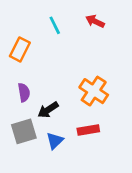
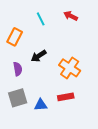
black arrow: (48, 110) -> (39, 56), moved
blue triangle: (55, 141) -> (41, 105), turned 40

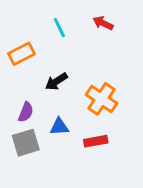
orange rectangle: (15, 37) -> (21, 54), turned 36
purple semicircle: (18, 69) -> (26, 112), moved, turned 32
blue triangle: (41, 105) -> (59, 127), moved

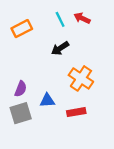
cyan line: (59, 28) -> (60, 19), moved
orange rectangle: (21, 54) -> (22, 29), moved
black arrow: (56, 81) -> (60, 48), moved

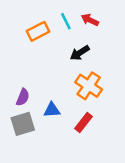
orange rectangle: (22, 29) -> (38, 31), moved
black arrow: (60, 48) -> (80, 53), moved
red rectangle: (76, 112) -> (84, 123), turned -42

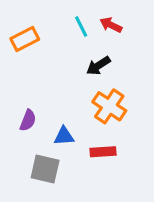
orange rectangle: (38, 31) -> (25, 39), moved
red rectangle: (84, 123) -> (103, 152), turned 48
gray square: (23, 124) -> (45, 169), moved, turned 30

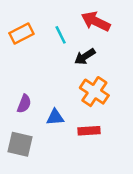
red arrow: (111, 25) -> (96, 21), size x1.5
cyan line: (81, 26) -> (61, 35), moved
gray square: (45, 169) -> (20, 144), moved

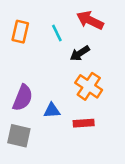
orange rectangle: (21, 34) -> (20, 32), turned -50
purple semicircle: (24, 104) -> (23, 98), size x1.5

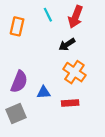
red arrow: (90, 20) -> (76, 17), turned -95
cyan line: (57, 33) -> (48, 15), moved
gray square: (19, 136) -> (16, 114), turned -36

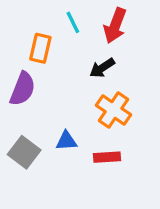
orange rectangle: (17, 26) -> (40, 48), moved
purple semicircle: (19, 82) -> (23, 89), moved
gray square: (16, 114) -> (24, 152), moved, turned -30

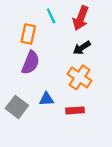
black arrow: (102, 68) -> (82, 48), moved
purple semicircle: (23, 89) -> (31, 63), moved

